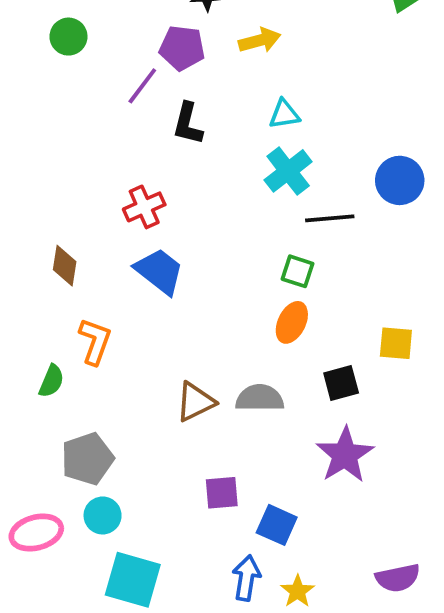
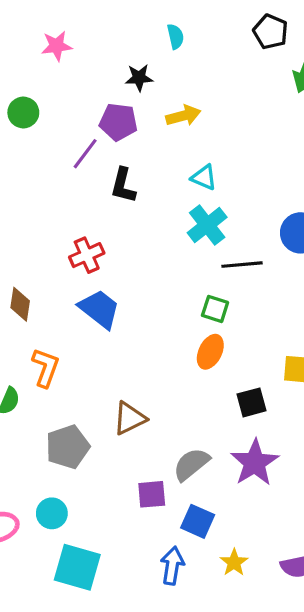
cyan triangle: (284, 114) -> (204, 177), turned 32
gray semicircle: (260, 398) -> (191, 464), moved, turned -39
gray pentagon: (87, 459) -> (68, 447), moved
yellow star: (298, 591) -> (234, 562), moved

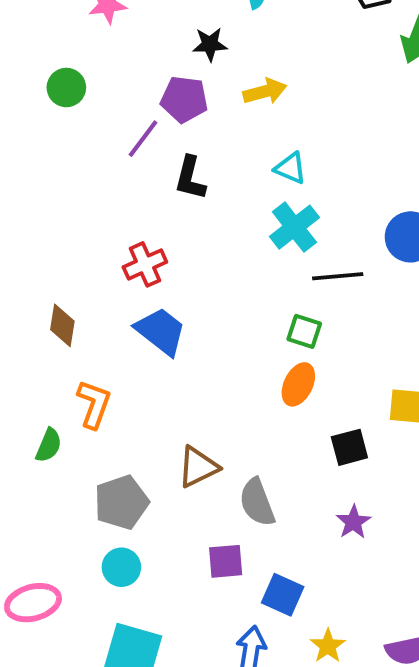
purple star: (255, 463) -> (353, 522), size x0.6
gray semicircle: (191, 464) -> (257, 502), moved, turned -72
cyan circle: (52, 513) -> (121, 567), moved

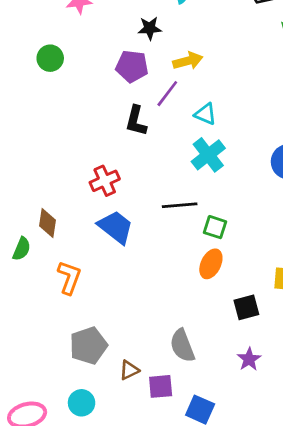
purple line: (143, 139) -> (167, 94), moved
black line: (338, 276) -> (180, 205), moved
green semicircle: (49, 445) -> (22, 249), moved
brown triangle: (198, 467) -> (129, 370), moved, size x0.7
cyan circle: (121, 567) -> (82, 403), moved

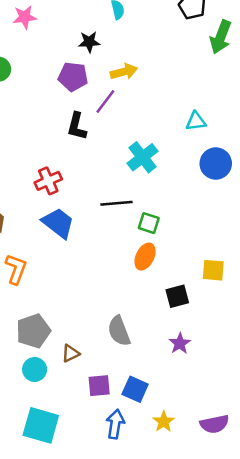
cyan triangle: (205, 114) -> (196, 121), moved, turned -30
purple square: (161, 386) -> (99, 386), moved
cyan circle: (82, 403) -> (35, 369), moved

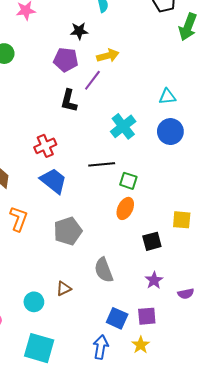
blue circle: (216, 164) -> (170, 132), moved
gray pentagon: (33, 331) -> (68, 231), moved
purple square: (99, 386) -> (147, 316), moved
purple semicircle: (214, 424) -> (186, 294), moved, size x0.7

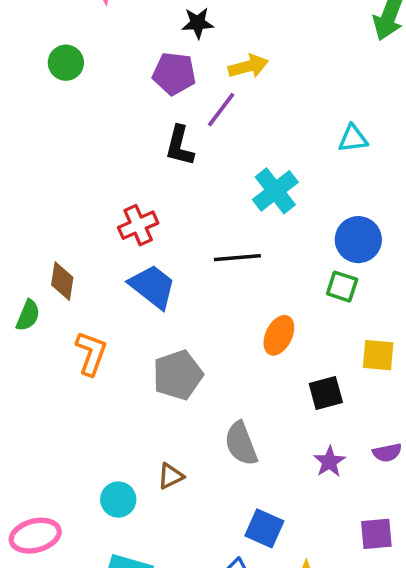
blue circle: (170, 132) -> (358, 240), moved
green square: (128, 181) -> (342, 287), moved
purple semicircle: (186, 294) -> (387, 453), moved
purple square: (147, 316) -> (376, 534), moved

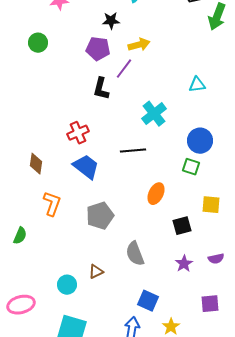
green semicircle: (28, 315) -> (20, 236), moved

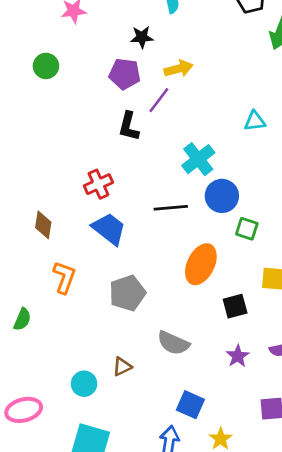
blue circle: (200, 141) -> (222, 196), moved
orange ellipse: (156, 194) -> (201, 264), size x1.4
gray semicircle: (135, 254) -> (173, 343), turned -45

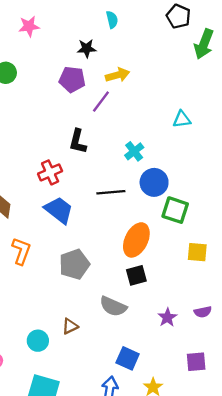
black L-shape: (129, 126) -> (78, 141), moved
cyan cross: (198, 159) -> (134, 151), size x0.7
green square: (247, 229) -> (175, 210), size x1.4
black square: (235, 306) -> (136, 275), moved

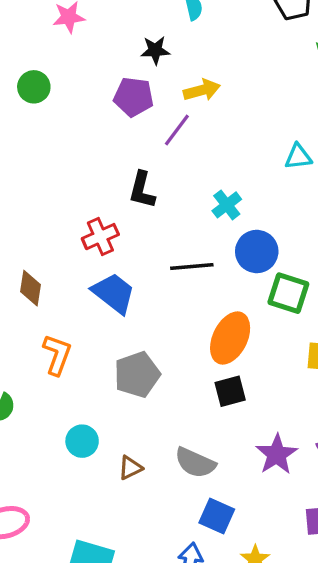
gray semicircle: (113, 306) -> (195, 463), moved
purple star: (167, 317) -> (277, 454), size x1.4
cyan circle: (38, 341) -> (82, 441), moved

